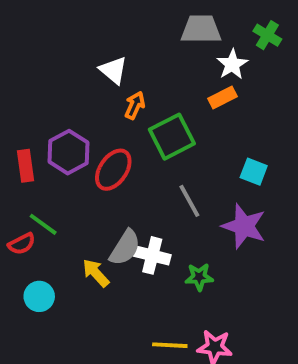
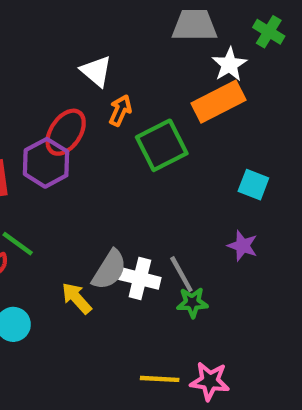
orange rectangle: (222, 98) -> (219, 102), size x1.6
red ellipse: (113, 170) -> (66, 132), moved
gray line: (189, 201) -> (181, 274), moved
purple star: (244, 226) -> (243, 246), size x0.6

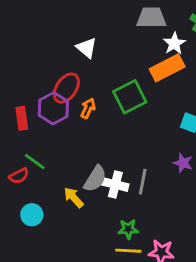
orange arrow: (120, 110) -> (88, 108), moved
gray line: (181, 274) -> (143, 182), turned 40
green star: (192, 303) -> (128, 229), moved

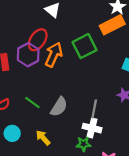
orange arrow: (88, 108) -> (54, 55), size x1.6
green line: (35, 161) -> (32, 103), moved
white cross: (115, 185) -> (92, 128), moved
yellow arrow: (74, 197) -> (43, 138), moved

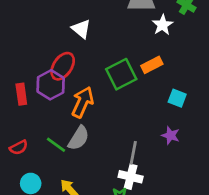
orange rectangle: (112, 25) -> (152, 65), moved, size x0.7
orange arrow: (54, 55) -> (83, 102), moved
gray semicircle: (59, 107) -> (79, 138), moved

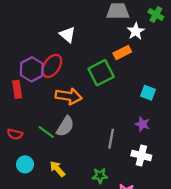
orange rectangle: (152, 65) -> (122, 53), moved
purple hexagon: (51, 85) -> (32, 69), moved
orange arrow: (83, 102) -> (69, 96), turned 75
red semicircle: (19, 147) -> (15, 134), turned 40
white cross: (131, 177) -> (141, 155), moved

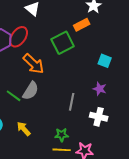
orange arrow: (69, 96) -> (34, 64), turned 35

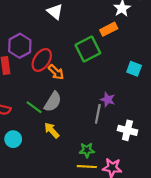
red ellipse: (19, 37) -> (42, 60), moved
orange arrow: (34, 64) -> (56, 72), size x0.7
purple star: (100, 89) -> (108, 100), moved
yellow arrow: (24, 129) -> (52, 130), moved

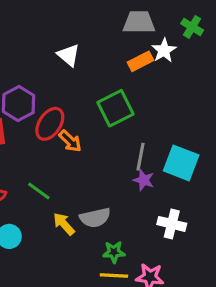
orange rectangle: (109, 29) -> (141, 61), moved
cyan square: (134, 69) -> (181, 163), moved, size x1.6
gray semicircle: (53, 102) -> (95, 218), moved, turned 45
gray line: (98, 114) -> (141, 157), moved

